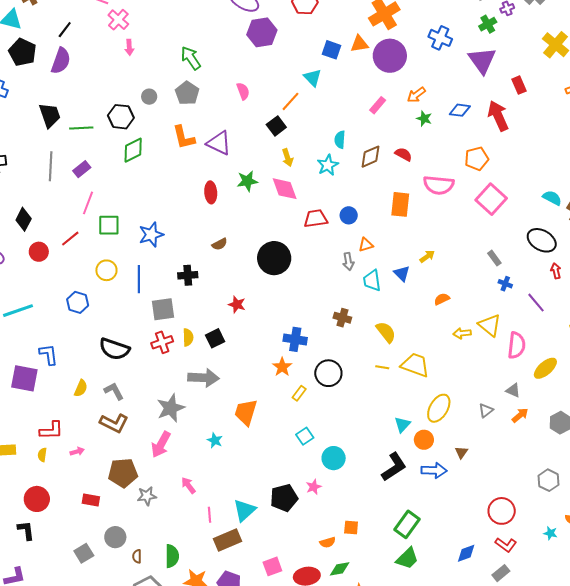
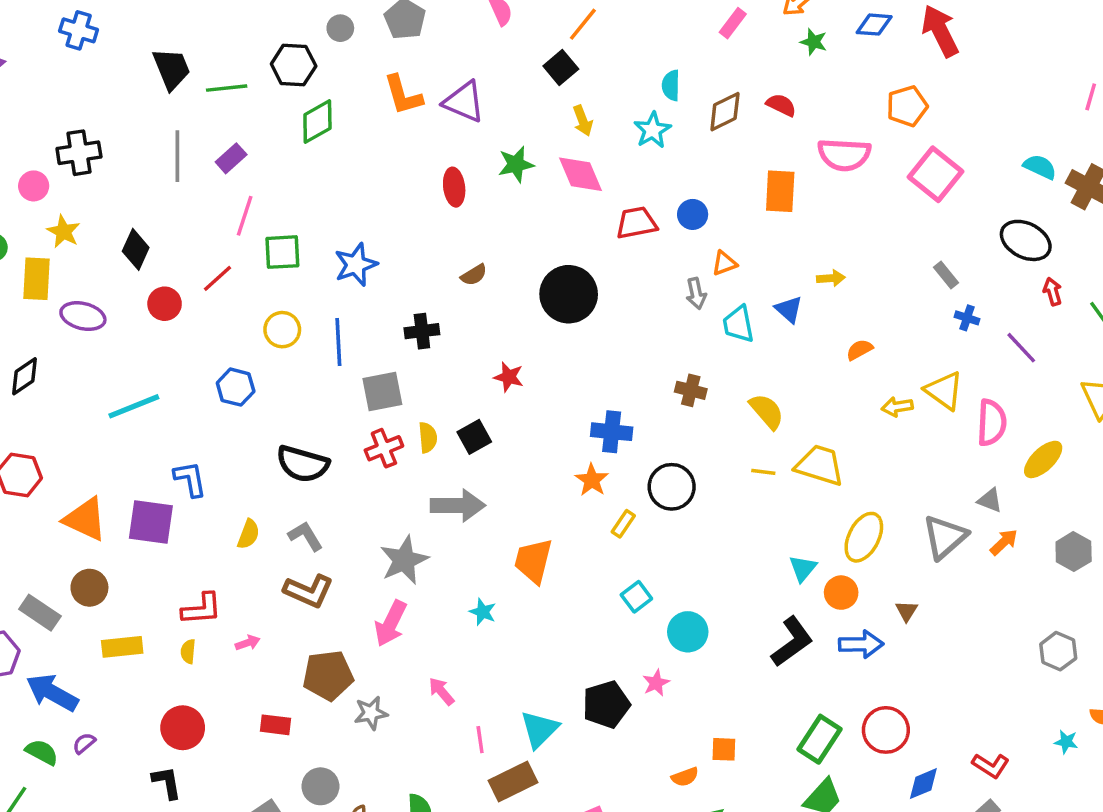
yellow arrow: (427, 257) -> (831, 278), turned 35
gray triangle: (486, 410) -> (945, 537), size x1.8
red circle: (502, 511) -> (886, 730), moved

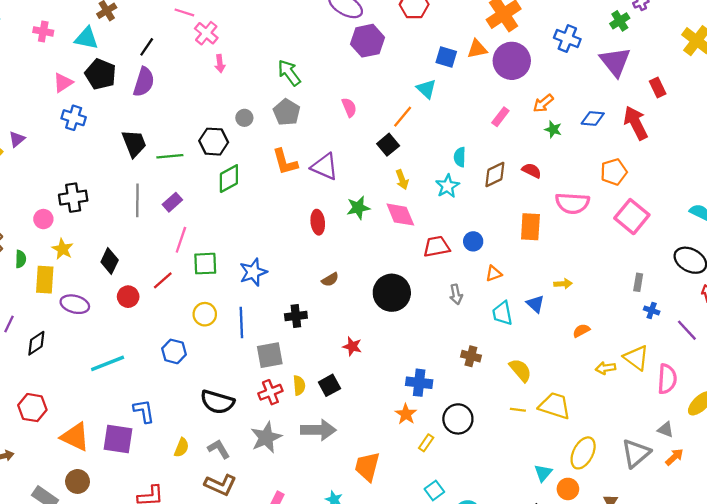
gray rectangle: (946, 275) -> (638, 282), turned 48
gray arrow: (696, 293) -> (456, 294), moved
gray star: (404, 560) -> (266, 437), moved

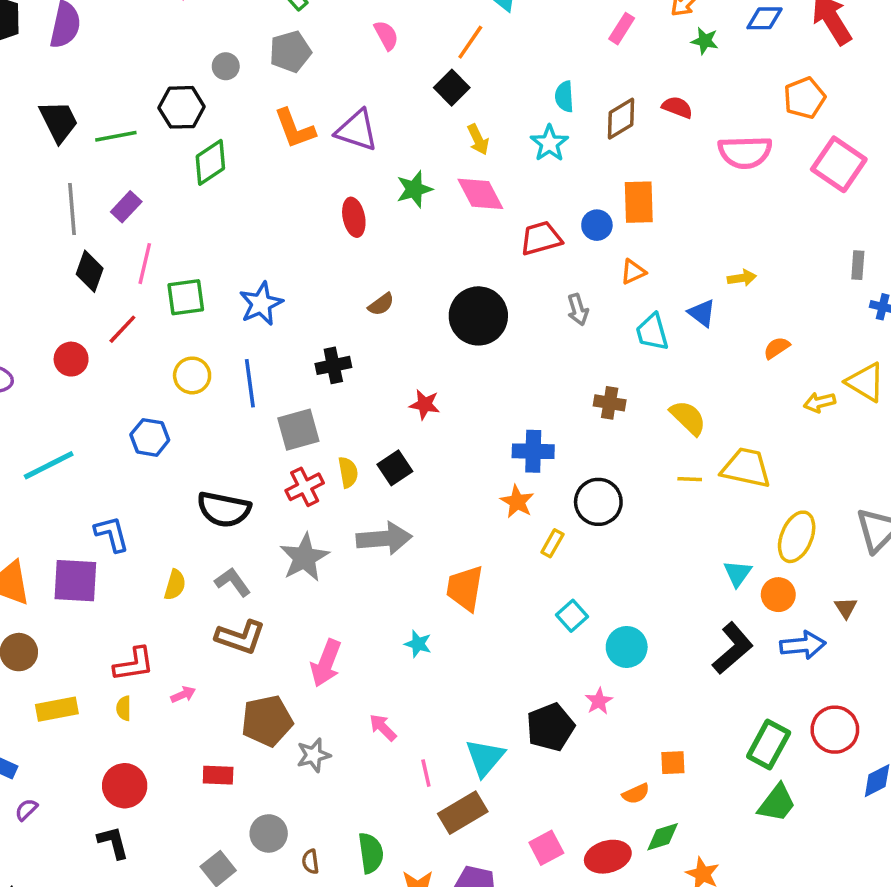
gray pentagon: (287, 112) -> (290, 52), turned 30
orange rectangle: (530, 227) -> (639, 202), moved
black diamond: (110, 261) -> (90, 271), moved

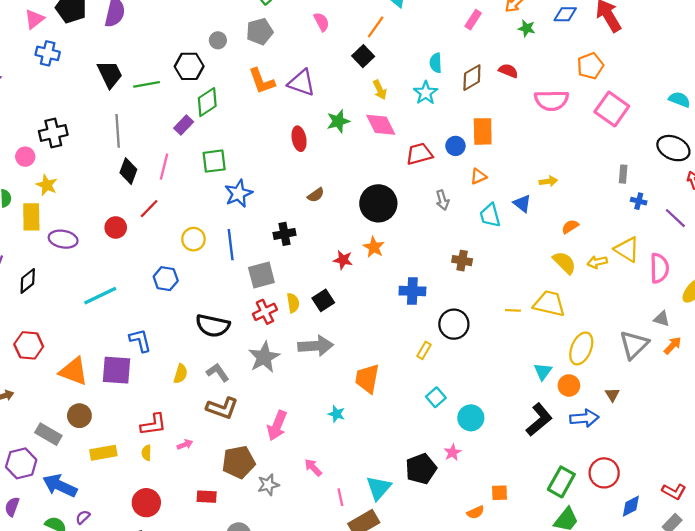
purple rectangle: (126, 207) -> (184, 125), moved
green square: (186, 297) -> (214, 161), moved
yellow semicircle: (688, 418) -> (564, 263), moved
orange star: (517, 502) -> (374, 247), moved

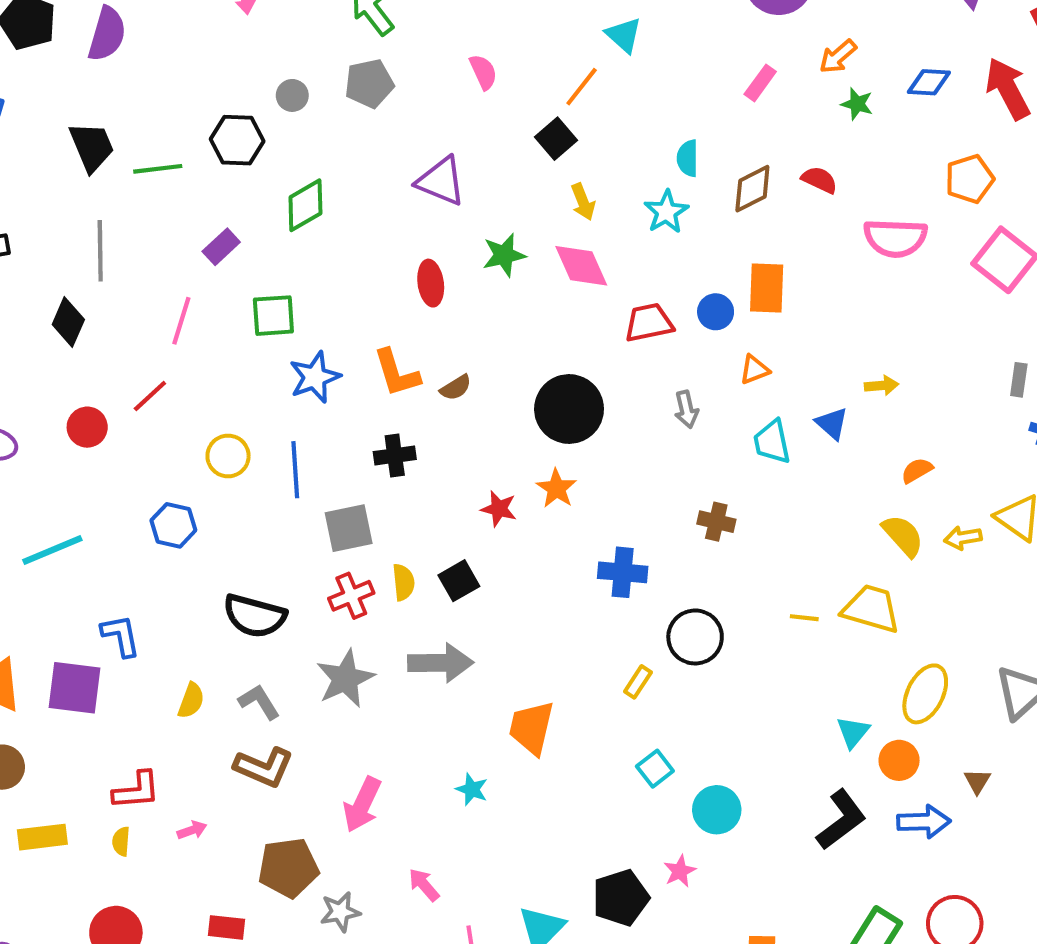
orange L-shape: (262, 81) -> (397, 373), moved
green diamond: (207, 102) -> (305, 205), moved
black diamond: (128, 171) -> (68, 322), moved

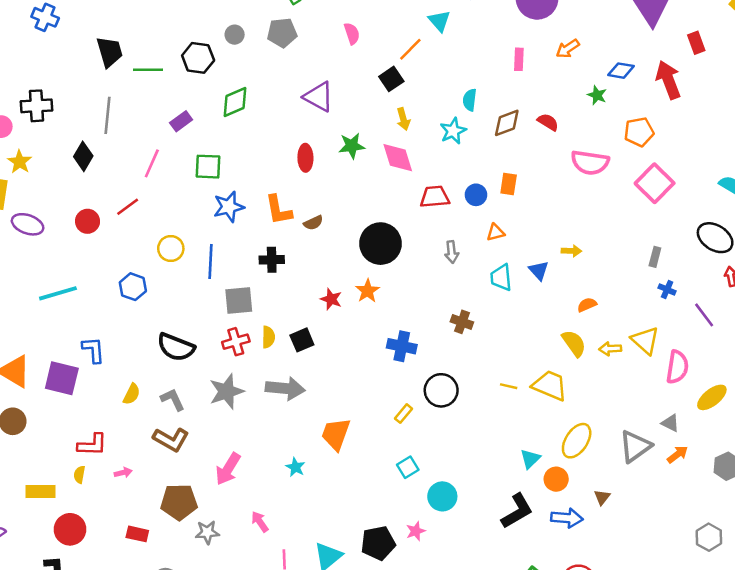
pink rectangle: (760, 83) -> (519, 59), turned -40
green star: (857, 104) -> (597, 95), moved
orange rectangle: (767, 288) -> (509, 184), size x0.7
yellow rectangle: (42, 837) -> (41, 492), moved

